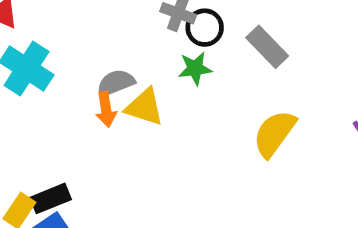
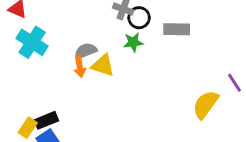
gray rectangle: (267, 47) -> (177, 29), turned -45
yellow semicircle: (274, 133) -> (206, 104), moved

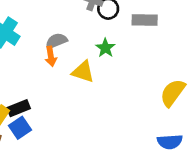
green star: (133, 42) -> (105, 48), moved, turned -30
yellow triangle: (103, 65) -> (83, 72), moved

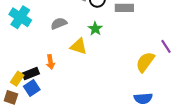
orange arrow: (51, 56) -> (50, 62), moved

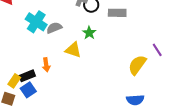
cyan cross: (20, 17) -> (36, 22), moved

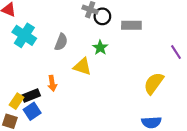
cyan cross: (36, 22) -> (24, 35), moved
gray semicircle: (54, 28) -> (61, 42), turned 133
purple line: (157, 50) -> (176, 52), moved

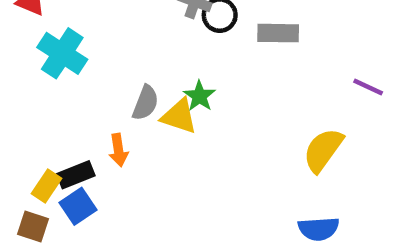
gray semicircle: (61, 42) -> (145, 103), moved
green star: (100, 48) -> (199, 96), moved
purple line: (176, 52) -> (368, 87), turned -32

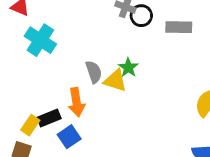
gray semicircle: (145, 103) -> (94, 72), turned -40
orange arrow: (118, 150) -> (76, 102), size x1.4
blue square: (78, 206) -> (69, 137), moved

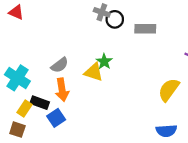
cyan cross: (40, 40) -> (17, 78), moved
gray semicircle: (94, 72) -> (60, 65), moved, turned 72
black rectangle: (49, 118) -> (40, 103), turned 42

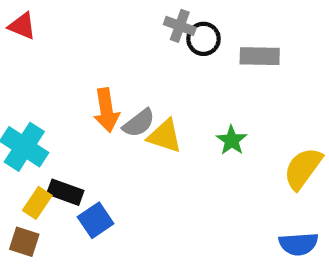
green star: (104, 62) -> (232, 140), moved
gray semicircle: (60, 65) -> (139, 123), moved
orange arrow: (62, 90) -> (106, 110), moved

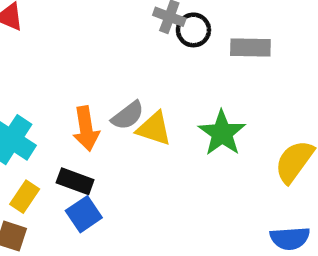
orange arrow: (106, 110) -> (86, 129), moved
green star: (232, 140) -> (222, 133), size x1.5
black rectangle: (65, 192) -> (75, 181), moved

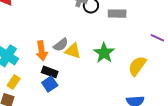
black rectangle: (75, 181) -> (50, 72), moved
blue square: (84, 214) -> (50, 84), moved

